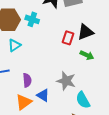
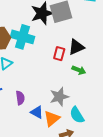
cyan cross: (32, 19) -> (23, 37), size x1.6
gray star: (66, 81) -> (59, 97), turned -30
orange triangle: (24, 102) -> (52, 119), moved

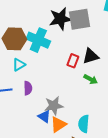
gray star: (59, 97) -> (54, 106), moved
purple semicircle: (20, 98) -> (28, 88), moved
cyan semicircle: (77, 115) -> (84, 124), turned 30

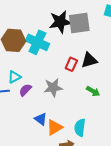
cyan triangle: (19, 65) -> (14, 77), moved
green arrow: (91, 79) -> (93, 91), moved
purple semicircle: (28, 88) -> (25, 90), turned -136
gray star: (54, 106) -> (53, 88), moved

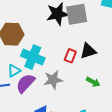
cyan cross: (37, 42) -> (33, 57), moved
purple semicircle: (25, 90) -> (25, 83), size x1.5

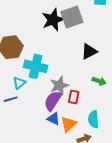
red rectangle: (70, 56) -> (74, 97), moved
purple semicircle: (25, 83) -> (53, 101), moved

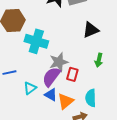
green arrow: (99, 81) -> (99, 60), turned 80
cyan triangle: (19, 83) -> (30, 88), moved

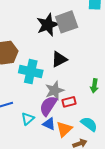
black triangle: (91, 30) -> (59, 59), moved
red rectangle: (72, 74) -> (69, 102), turned 64
cyan semicircle: (91, 98) -> (89, 124), turned 132

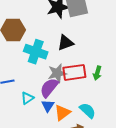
red rectangle: (69, 102) -> (74, 72), moved, size x1.6
blue triangle: (49, 124) -> (48, 106), turned 32

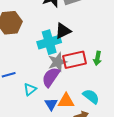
cyan cross: (36, 52) -> (49, 42), moved, turned -30
blue triangle: (48, 106) -> (51, 104), moved
orange triangle: (62, 113) -> (66, 101), turned 42

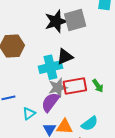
green arrow: (97, 58) -> (98, 86), turned -48
cyan semicircle: (91, 96) -> (90, 124), turned 102

